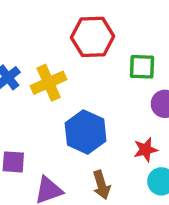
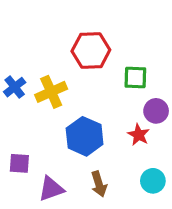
red star: (145, 150) -> (139, 135), moved, turned -30

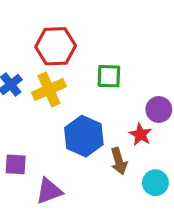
red hexagon: (91, 51) -> (56, 46), moved
green square: (135, 78) -> (109, 76), moved
brown arrow: (99, 184) -> (119, 161), moved

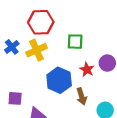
red star: (140, 134) -> (87, 69), moved

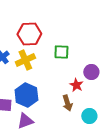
red star: (87, 69) -> (76, 85), moved
blue hexagon: (59, 80) -> (26, 95), moved

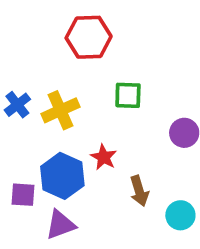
red hexagon: (29, 34) -> (89, 37), moved
red star: (76, 85) -> (104, 157), moved

